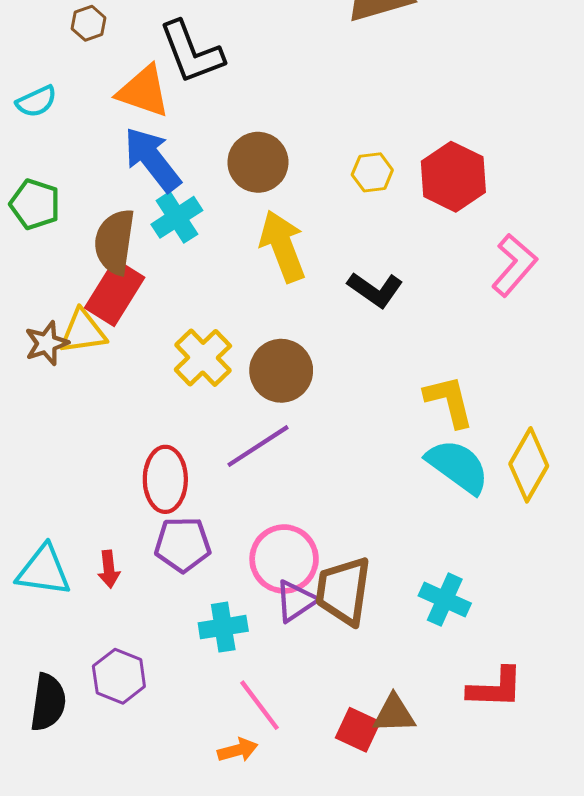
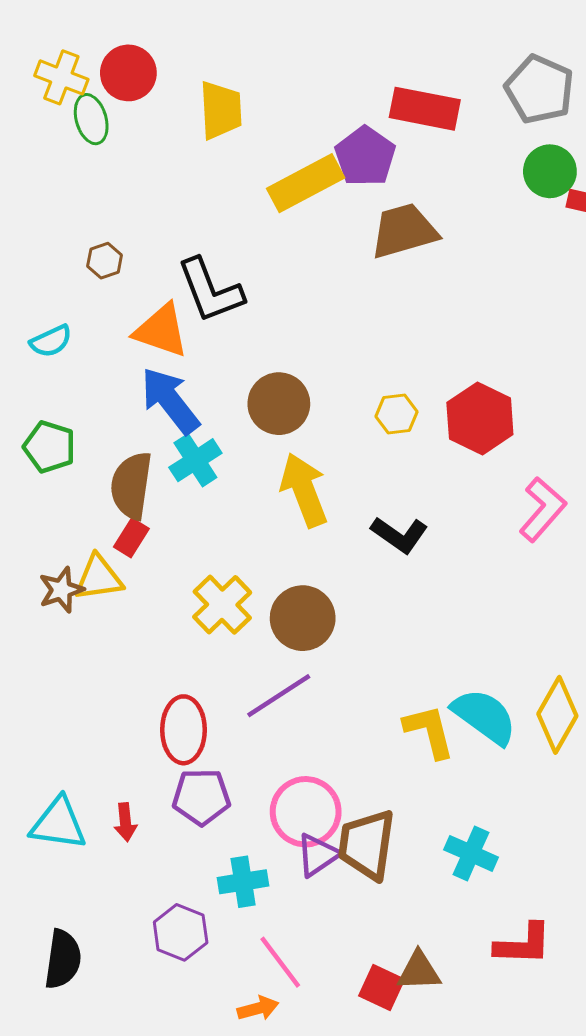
red rectangle: (115, 293) -> (131, 538), size x0.6
yellow L-shape: (449, 401) -> (429, 731), moved
purple hexagon: (119, 676) -> (181, 932), moved

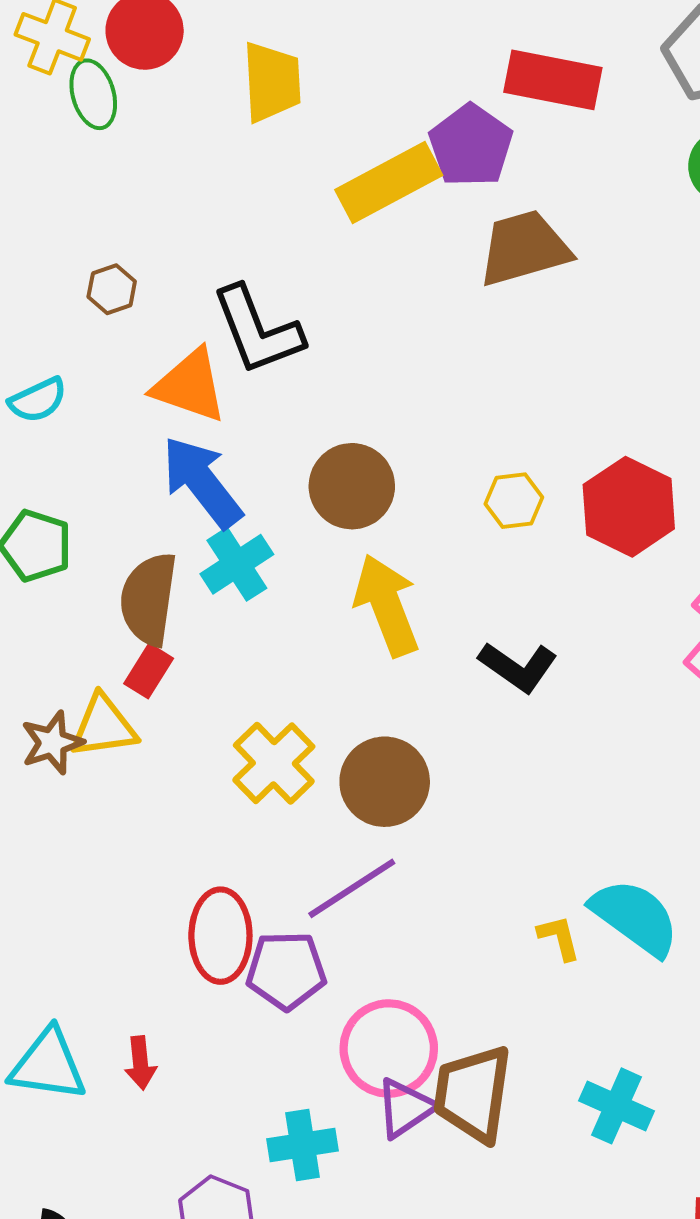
yellow L-shape: (429, 731) -> (559, 938), size x0.6
purple pentagon: (201, 797) -> (286, 971), moved

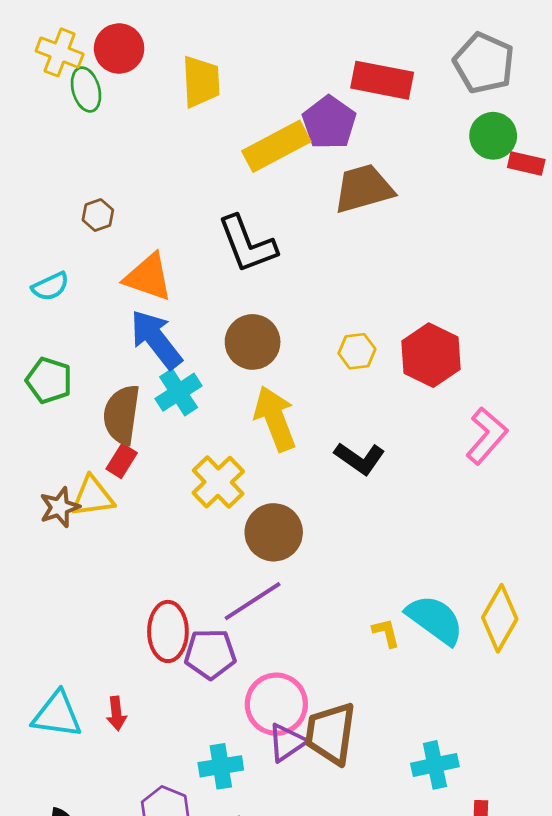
black L-shape: (257, 330) -> (247, 244), moved
yellow cross: (274, 763) -> (218, 482), moved
cyan cross: (617, 1106) -> (435, 765), moved, turned -36

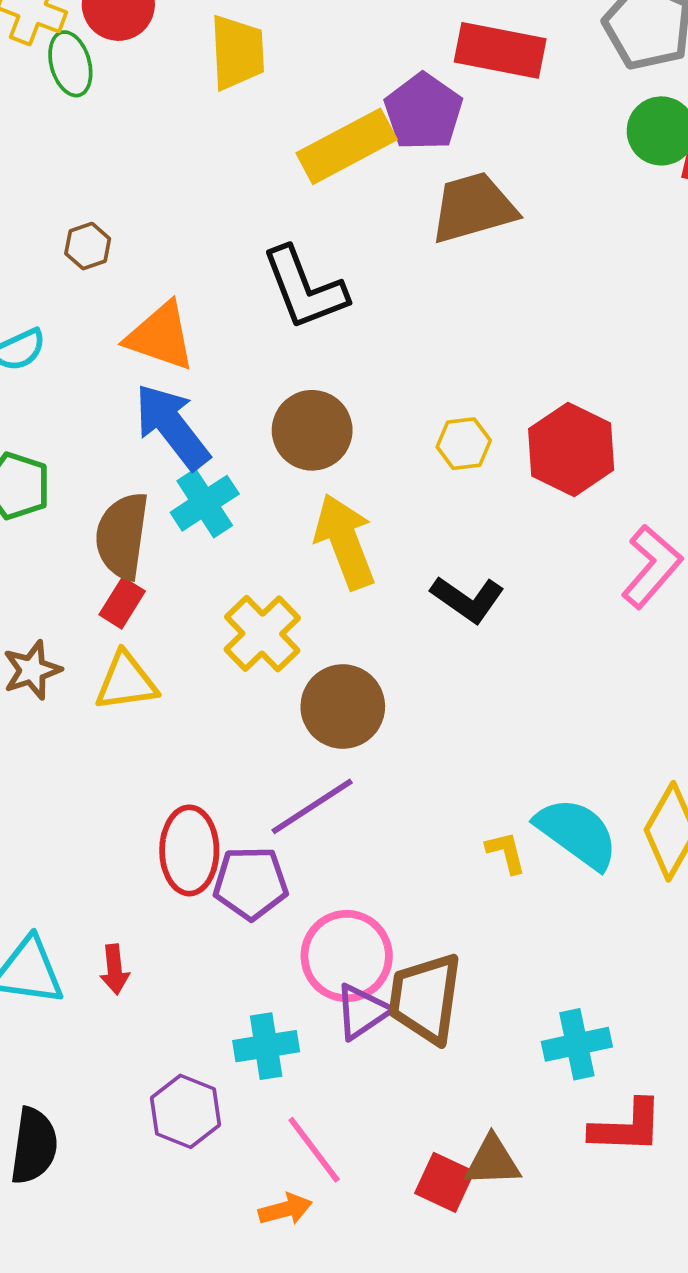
yellow triangle: (93, 497) -> (126, 682), moved

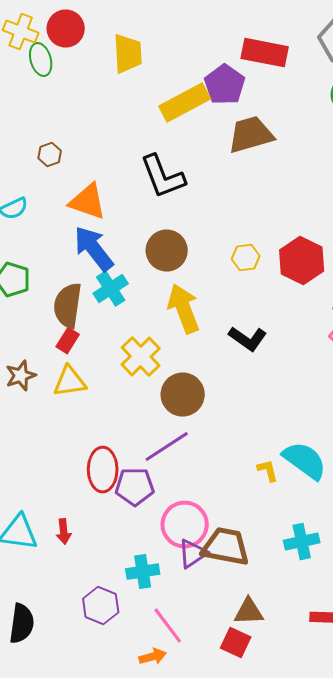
brown trapezoid: (425, 998) -> (226, 547), turned 93
cyan cross: (577, 1044) -> (302, 542), moved
brown triangle: (492, 1161) -> (249, 612), moved

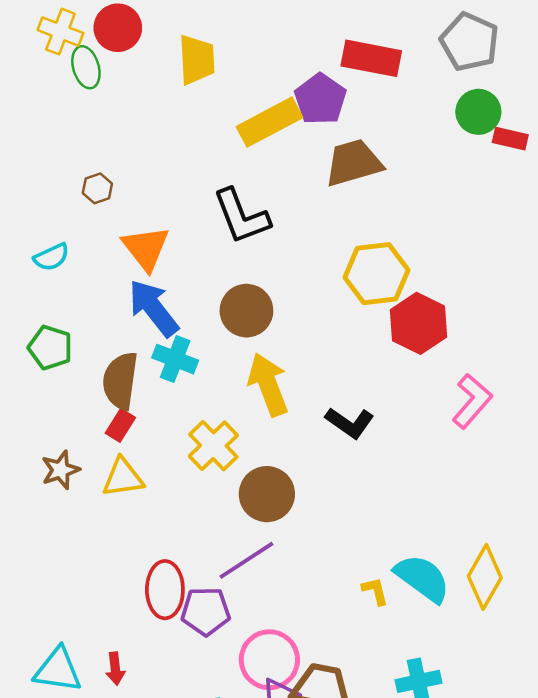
orange triangle: (88, 202) -> (146, 248), turned 33
yellow hexagon: (246, 258) -> (376, 274), moved, size x1.8
cyan cross: (111, 289) -> (175, 359), turned -36

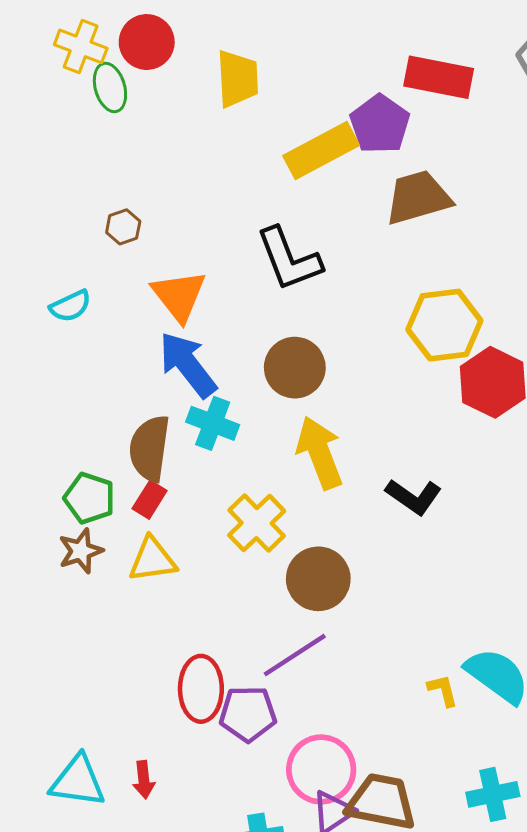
green pentagon: (50, 348) -> (89, 498), moved

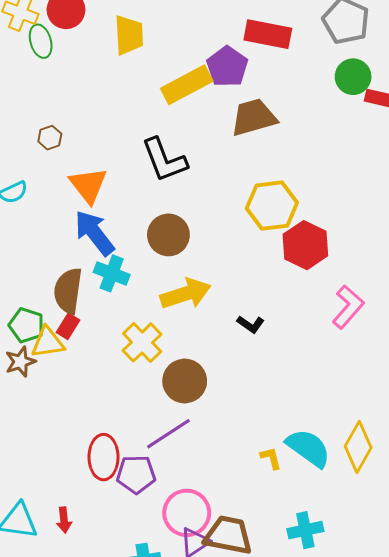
yellow arrow: (320, 453) -> (186, 294), turned 93
black L-shape: (414, 497) -> (251, 324), size x0.7
yellow triangle: (153, 560) -> (48, 342), moved

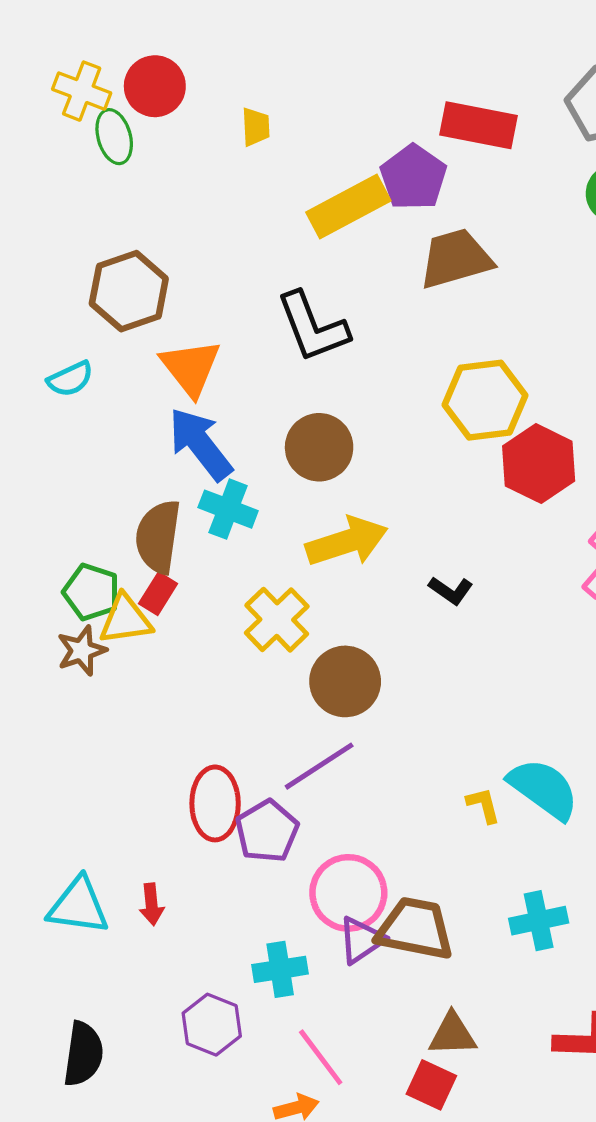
yellow trapezoid: (129, 35) -> (256, 127), size x0.6
brown hexagon: (50, 138) -> (129, 291), size x2.0
purple pentagon: (136, 474) -> (267, 831), turned -30

